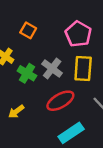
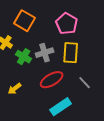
orange square: (28, 30) -> (25, 21), size x1.5
gray cross: (52, 69) -> (45, 53), turned 36

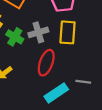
red ellipse: (52, 80) -> (46, 63), turned -40
gray line: (85, 83) -> (83, 82), moved, turned -40

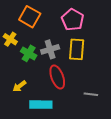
red ellipse: (46, 63) -> (57, 77), turned -40
cyan rectangle: (56, 93) -> (41, 105), moved, turned 35

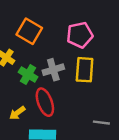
pink pentagon: (73, 20) -> (80, 35), turned 30
red ellipse: (57, 77) -> (45, 102), moved

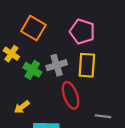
pink pentagon: (80, 35) -> (82, 32), turned 30
red ellipse: (45, 102) -> (71, 95), moved

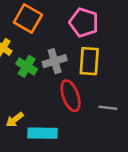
yellow arrow: (22, 107) -> (15, 120), moved
gray line: (103, 116) -> (108, 108), moved

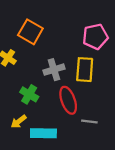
pink pentagon: (84, 22) -> (95, 37), moved, turned -30
green cross: (27, 66) -> (29, 94), moved
gray line: (108, 108) -> (89, 122), moved

